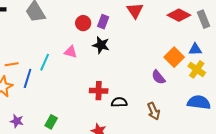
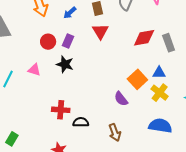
red diamond: (179, 15) -> (144, 38), turned -40

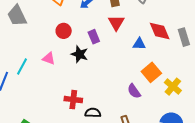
red diamond: (144, 38) -> (160, 31), turned 75
purple rectangle: (68, 41) -> (94, 37), moved, turned -48
blue triangle: (159, 73) -> (139, 44), moved

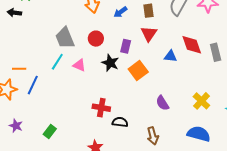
gray trapezoid: (17, 16) -> (65, 38), moved
purple rectangle: (94, 37) -> (126, 46), turned 32
cyan line: (22, 67) -> (57, 62), moved
orange square: (151, 72) -> (138, 70), moved

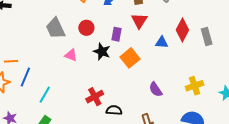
red diamond: (192, 45) -> (182, 30), turned 50
cyan line: (57, 62) -> (45, 95), moved
yellow cross: (201, 101) -> (195, 86), turned 30
red cross: (101, 108) -> (95, 97), turned -36

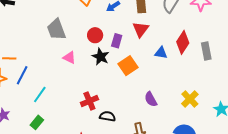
red circle: (86, 28) -> (95, 35), moved
yellow cross: (195, 86) -> (190, 99), turned -30

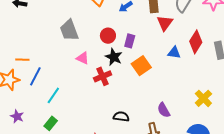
red triangle: (141, 29) -> (165, 23), moved
purple semicircle: (151, 99) -> (164, 110), moved
red cross: (89, 101) -> (103, 76), moved

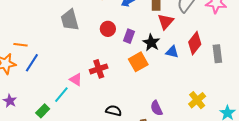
black star: (114, 57) -> (151, 43), moved
pink triangle: (83, 58) -> (76, 80), moved
cyan line: (53, 95) -> (61, 95), moved

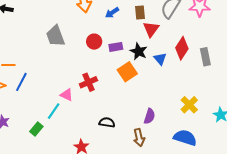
purple rectangle: (129, 36) -> (116, 47), turned 64
blue triangle: (172, 52) -> (160, 59), turned 40
purple semicircle: (156, 108) -> (149, 116), turned -133

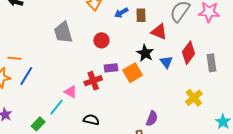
brown rectangle: (140, 12) -> (141, 15), moved
red triangle: (151, 29) -> (159, 32), turned -48
purple rectangle: (116, 47) -> (111, 68), moved
yellow cross: (189, 105) -> (194, 98), moved
black semicircle: (107, 123) -> (91, 120), moved

